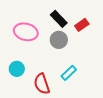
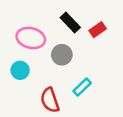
gray circle: (59, 40) -> (62, 55), moved
cyan circle: (17, 69) -> (20, 70), moved

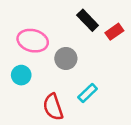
black rectangle: (70, 22) -> (88, 20), moved
red rectangle: (98, 30) -> (114, 32), moved

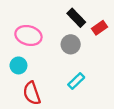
gray circle: (66, 58) -> (71, 44), moved
red semicircle: (53, 107) -> (32, 93), moved

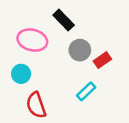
black rectangle: (76, 18) -> (64, 20), moved
red rectangle: (99, 28) -> (102, 60), moved

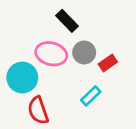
pink ellipse: (32, 40) -> (51, 54), moved
cyan circle: (21, 74) -> (22, 77), size x1.5

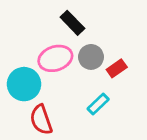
pink ellipse: (51, 54) -> (55, 58), turned -32

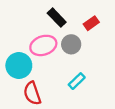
red rectangle: (117, 68) -> (91, 23), moved

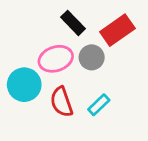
red rectangle: (91, 23) -> (117, 30), size x1.6
red semicircle: (32, 93) -> (61, 102), moved

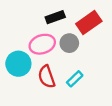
black rectangle: (73, 23) -> (55, 17), turned -66

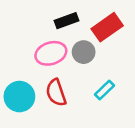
cyan circle: (18, 64) -> (19, 97), moved
cyan rectangle: (75, 79) -> (105, 90), moved

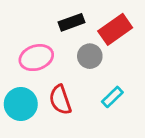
pink ellipse: (51, 53) -> (36, 58), moved

